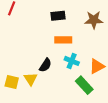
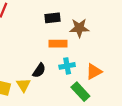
brown star: (94, 20) -> (79, 28), moved
cyan cross: (72, 61) -> (67, 66), turned -32

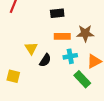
brown star: (79, 28) -> (85, 33), moved
yellow triangle: (23, 85) -> (31, 48), moved

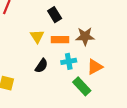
black rectangle: (57, 13) -> (55, 15), turned 64
yellow triangle: (31, 48) -> (37, 36), moved

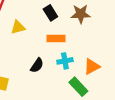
yellow triangle: (37, 36) -> (18, 27), moved, turned 48
brown star: (85, 36) -> (81, 14), moved

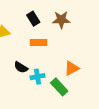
cyan cross: (65, 61) -> (37, 77), moved
black semicircle: (37, 65) -> (21, 67), turned 88

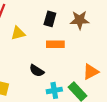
black rectangle: (33, 19) -> (50, 19), turned 48
cyan cross: (37, 77) -> (54, 90), moved

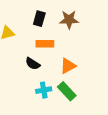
black semicircle: (37, 71) -> (33, 64), moved
orange triangle: (91, 72) -> (68, 66), moved

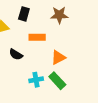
black rectangle: (39, 19) -> (24, 14), moved
black semicircle: (33, 64) -> (16, 54), moved

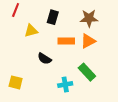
orange triangle: (58, 57) -> (88, 41), moved
green rectangle: (57, 81) -> (87, 72), moved

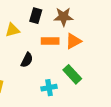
brown star: (89, 18) -> (63, 17), moved
black semicircle: (45, 59) -> (27, 60), turned -96

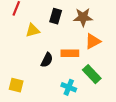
orange rectangle: (50, 41) -> (70, 53), moved
cyan cross: (49, 88) -> (69, 87), turned 32

